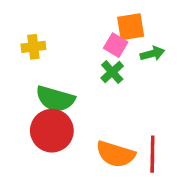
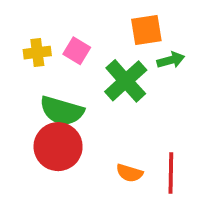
pink square: (116, 45) -> (77, 51), moved
green cross: (112, 72) -> (126, 81), size x1.6
orange semicircle: (116, 154) -> (129, 173), size x0.6

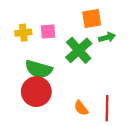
pink square: (77, 51) -> (48, 31), turned -35
orange semicircle: (129, 173) -> (81, 108), turned 35

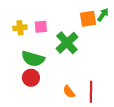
orange square: (92, 19) -> (88, 19), moved
green arrow: (107, 37) -> (103, 15), moved, turned -40
red circle: (36, 92) -> (31, 78), size x0.7

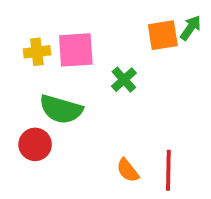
pink square: (41, 27) -> (76, 50), size x1.5
green cross: (67, 43) -> (124, 80), size x0.6
red circle: (31, 78) -> (35, 144), moved

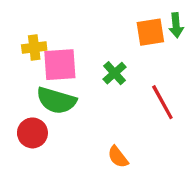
green arrow: (191, 28) -> (176, 25), turned 140
pink square: (76, 50) -> (60, 65), moved
red line: (168, 170) -> (162, 102), moved, turned -30

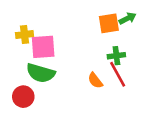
green arrow: (176, 25) -> (128, 18), turned -112
green cross: (115, 73) -> (116, 56), moved, turned 35
orange semicircle: (118, 157) -> (95, 80), moved

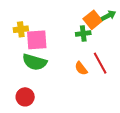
orange square: (109, 23) -> (93, 20), turned -30
green cross: (116, 56) -> (83, 34), moved
red circle: (23, 97) -> (25, 97), moved

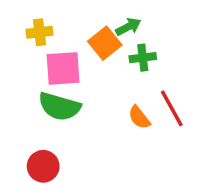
green arrow: (109, 16) -> (128, 27), moved
orange square: (93, 20) -> (105, 43), moved
yellow cross: (21, 29) -> (40, 32), moved

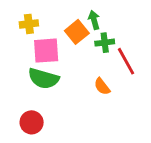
green arrow: (128, 27) -> (94, 20), turned -78
red line: (172, 108) -> (126, 61), moved

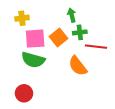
orange square: (77, 32) -> (58, 38), moved
red line: (126, 61) -> (96, 47), turned -55
orange semicircle: (102, 86) -> (78, 66), size x1.5

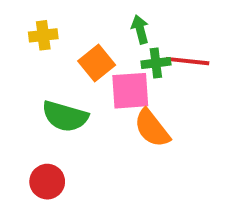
orange square: (58, 38) -> (97, 63), moved
pink square: (35, 39) -> (130, 91), moved
red line: (96, 47) -> (188, 61), moved

